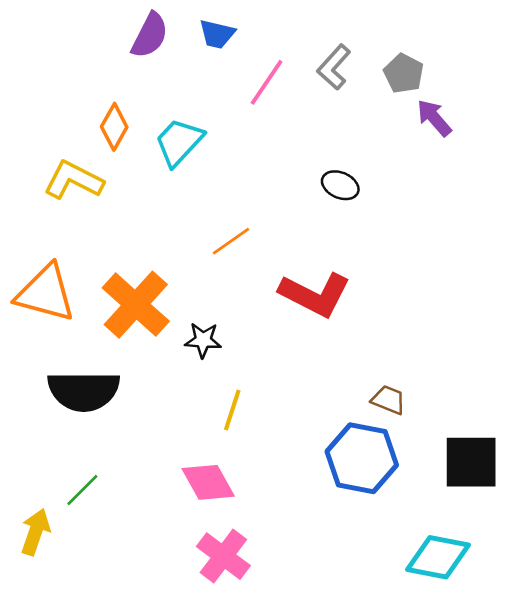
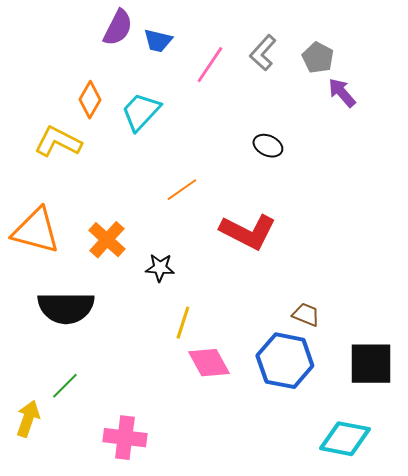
blue trapezoid: (217, 34) -> (158, 41), moved
orange cross: (136, 305) -> (107, 240), size x0.7
pink diamond: (208, 482) -> (209, 363), moved
pink cross: (223, 556) -> (125, 438), moved, turned -30

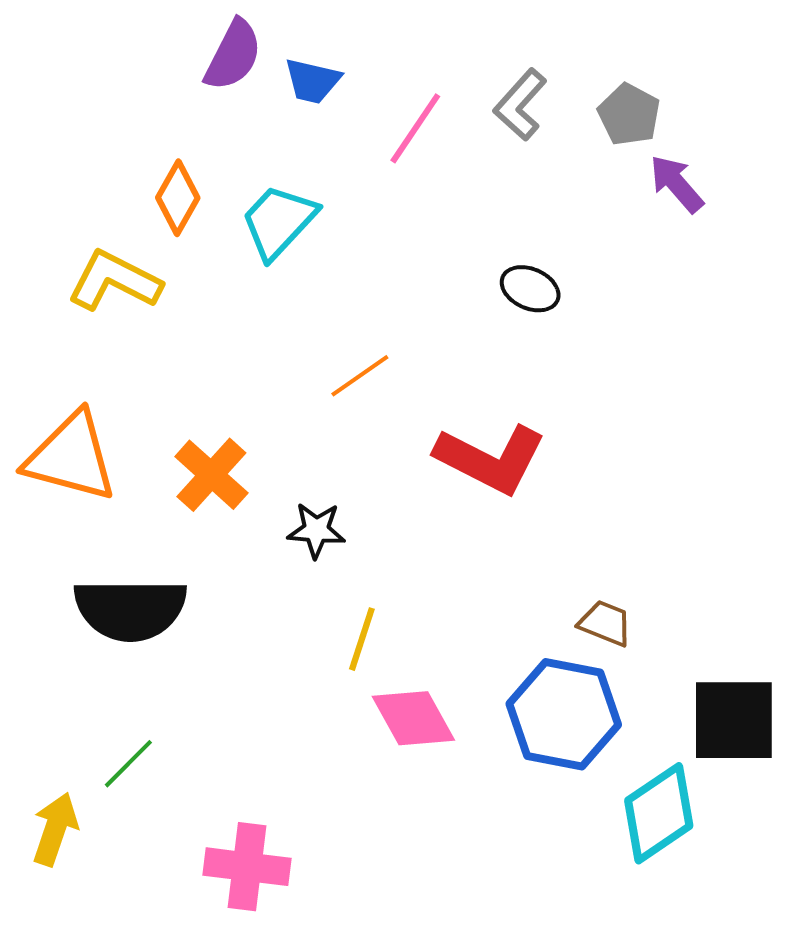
cyan diamond: (345, 439) -> (659, 813), moved, turned -45

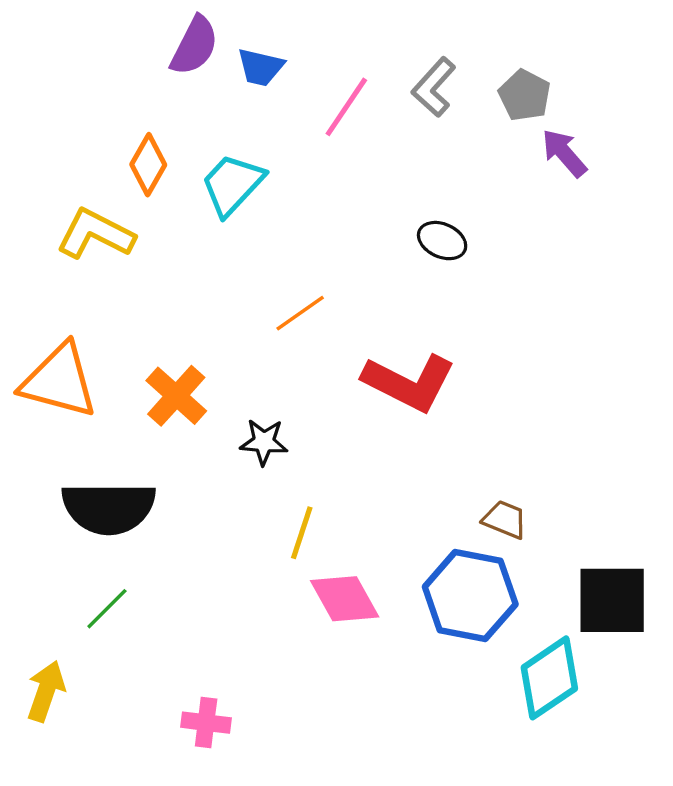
green line: (128, 764) -> (107, 609), moved
pink cross: (247, 867) -> (206, 723), size x0.7

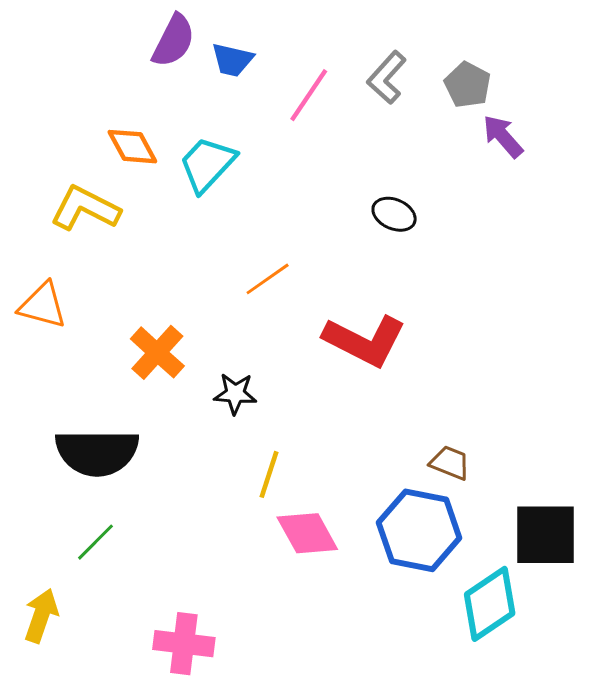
orange diamond: (148, 165) -> (132, 147), turned -58
orange triangle: (59, 381) -> (43, 305), moved, size x0.7
pink cross: (206, 723) -> (184, 644), size x1.4

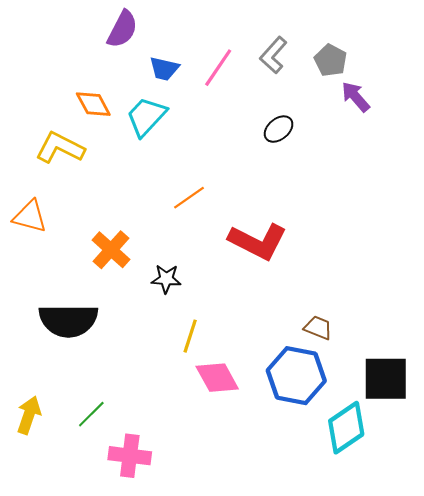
blue trapezoid: (232, 60) -> (164, 69), moved
black ellipse: (394, 214) -> (279, 129), moved, turned -64
green line: (96, 542) -> (91, 414), moved
yellow arrow: (41, 616) -> (29, 415), moved

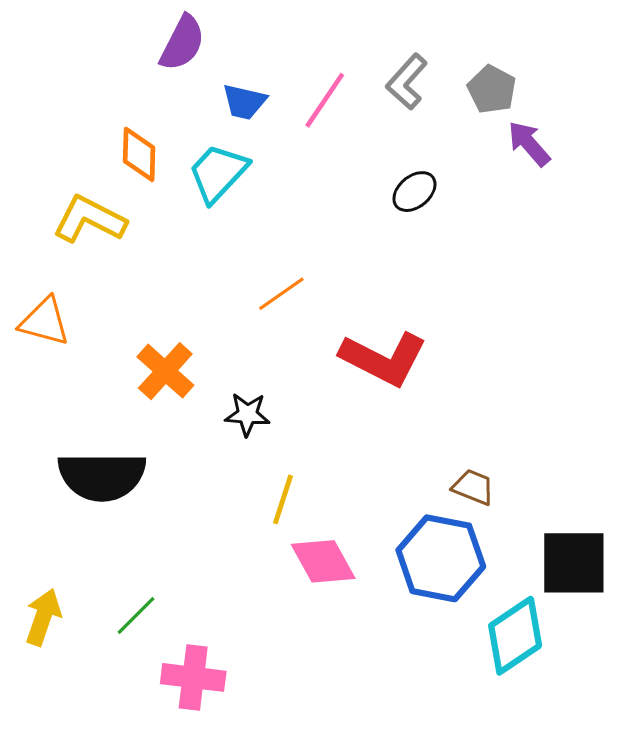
orange diamond: (93, 104) -> (139, 154), turned 30

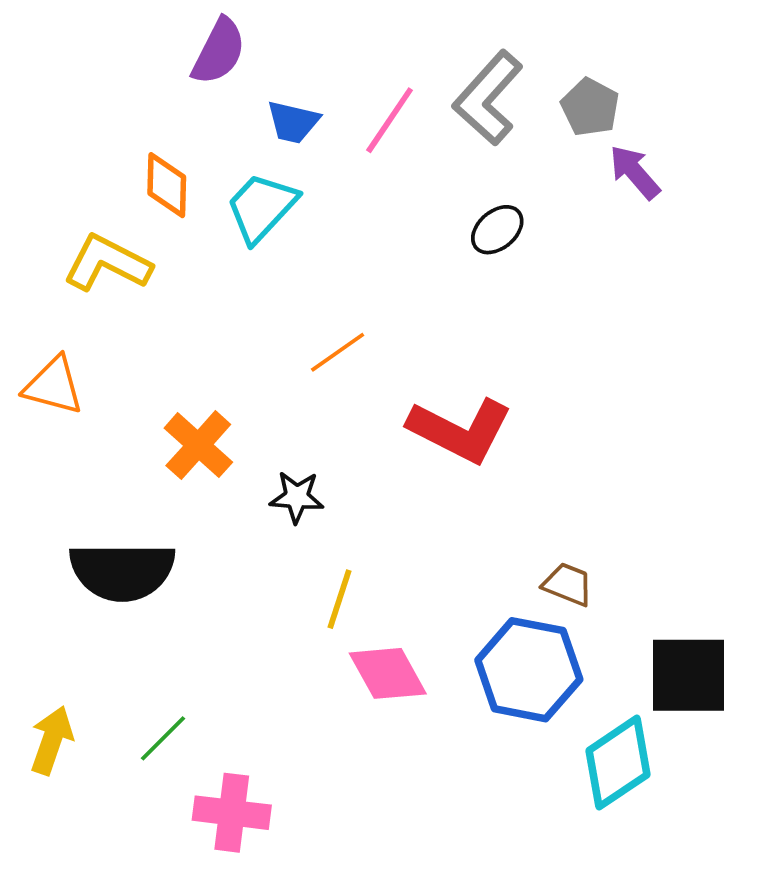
gray L-shape: (407, 82) -> (488, 98), size x1.4

